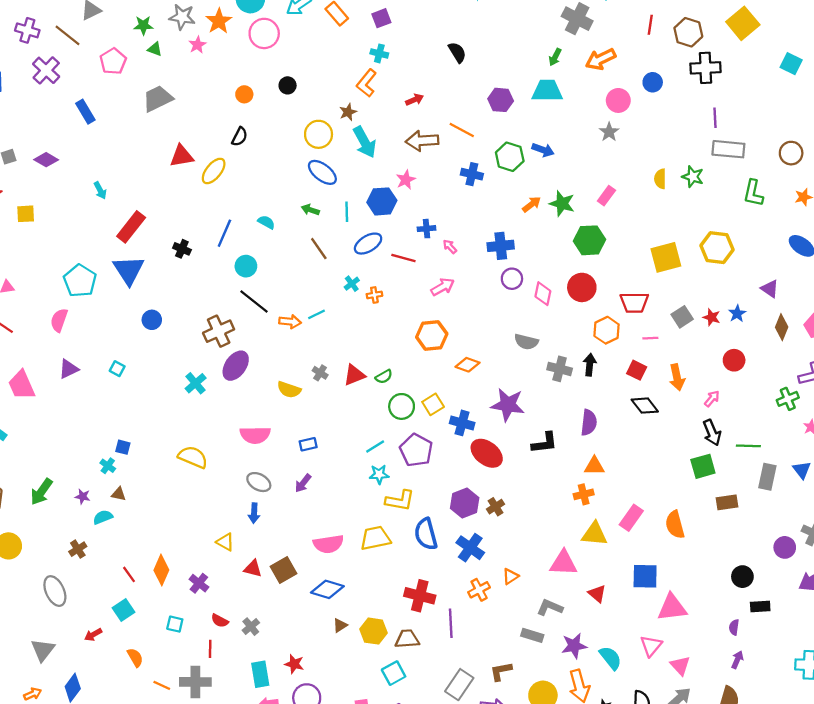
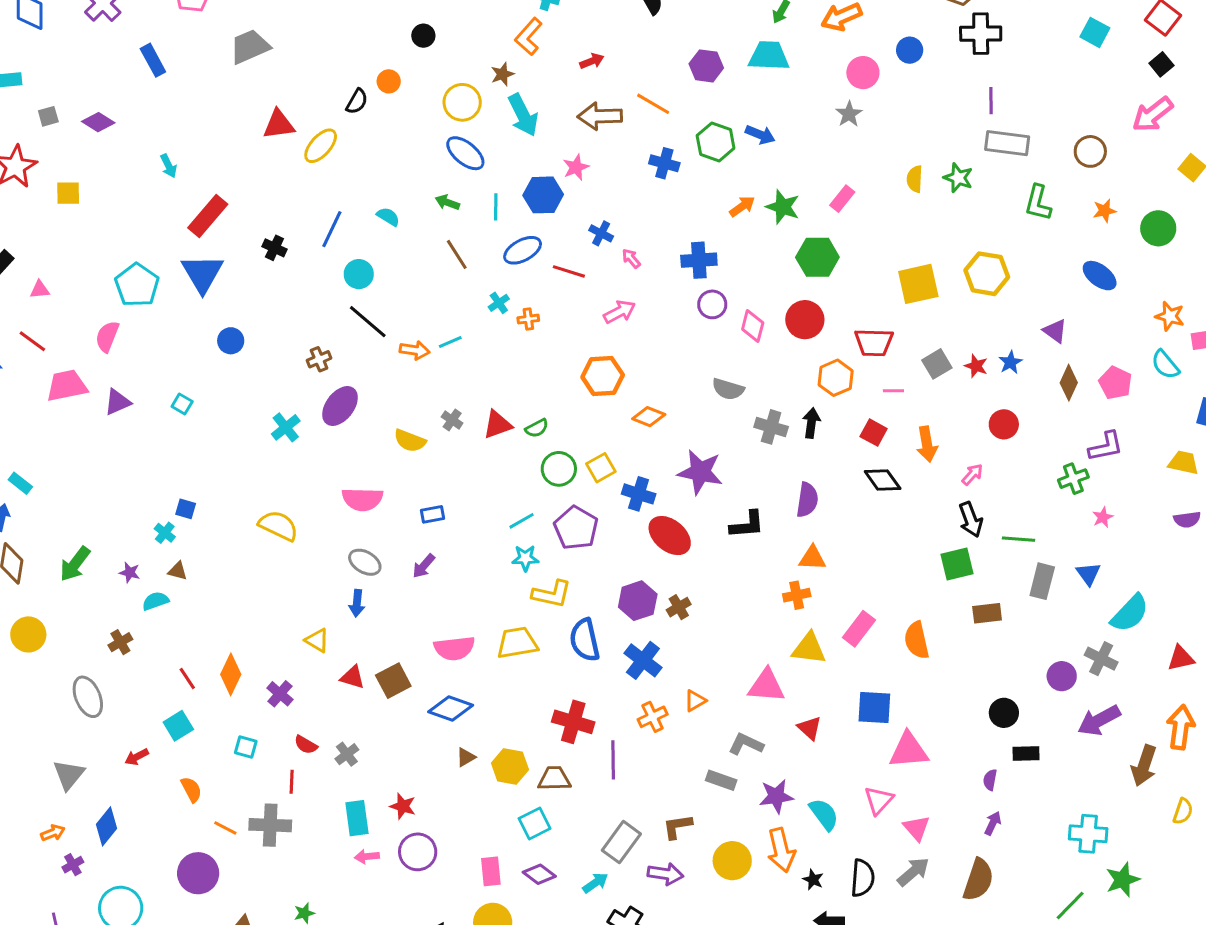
orange circle: (244, 94) -> (389, 81), moved
blue cross: (427, 229) -> (601, 233), turned 30
brown cross: (219, 331) -> (319, 359), size x0.6
pink trapezoid: (22, 385) -> (67, 386), moved, turned 100

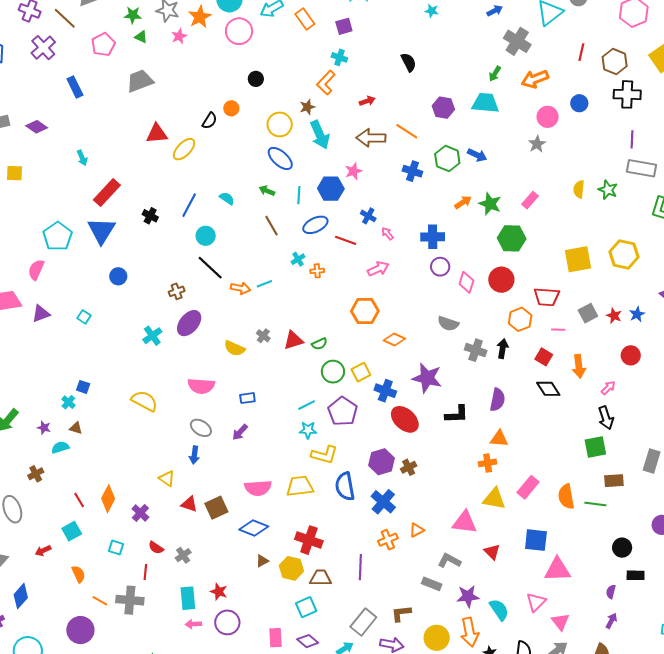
green line: (1019, 539) -> (595, 504), moved
red cross: (573, 722) -> (309, 540), moved

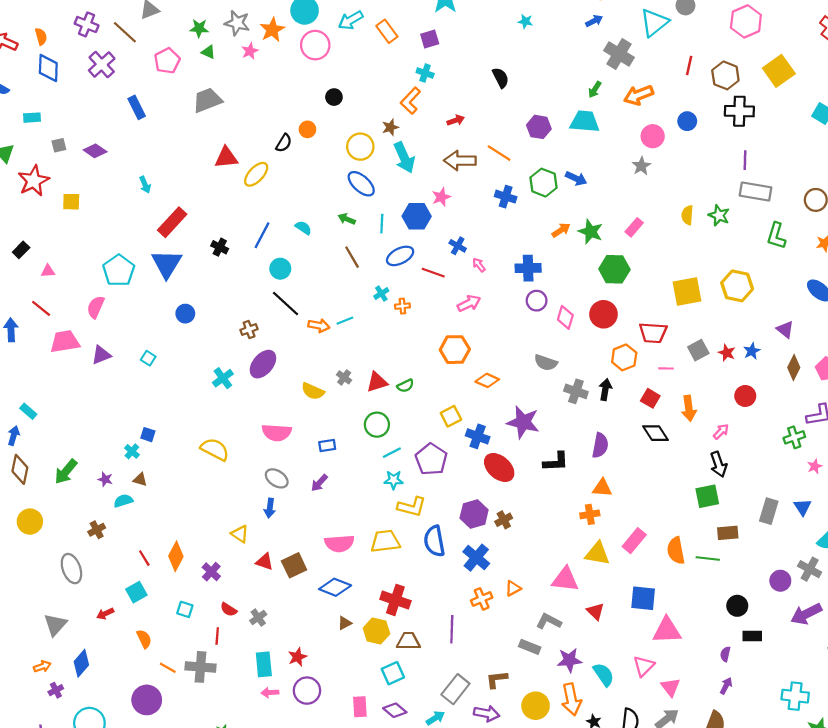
green circle: (333, 372) -> (377, 425), moved
red star: (219, 592) -> (297, 657), turned 30

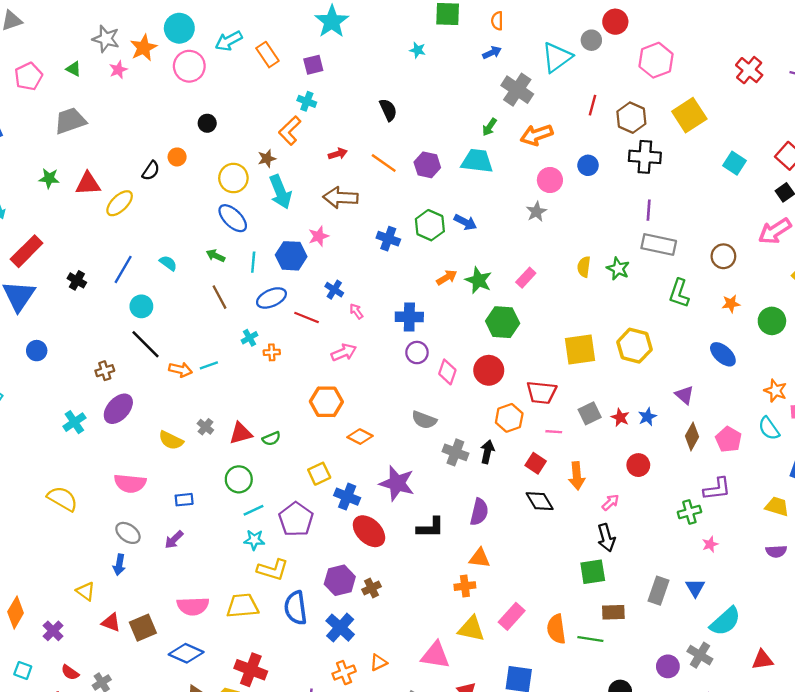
green star: (199, 28) -> (49, 178), moved
orange line: (499, 153) -> (384, 163), moved

